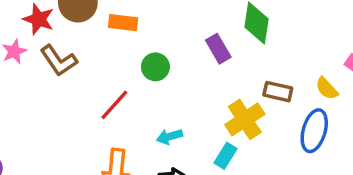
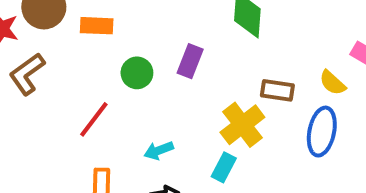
purple rectangle: (218, 49) -> (190, 61), moved, turned 56
brown L-shape: (59, 61) -> (27, 74), turned 93

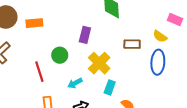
green circle: (137, 73) -> (60, 55), moved
red line: (94, 119) -> (39, 72), turned -48
yellow cross: (242, 125) -> (99, 63), moved

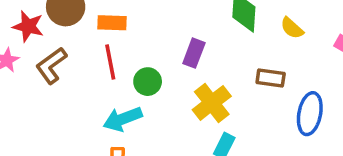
yellow semicircle: (160, 36) -> (292, 28), moved
red line: (39, 72) -> (110, 62), moved
cyan arrow: (75, 83) -> (123, 119), moved, size x1.5

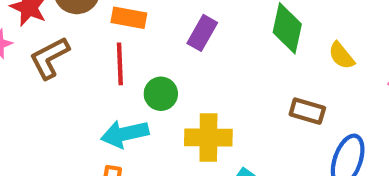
purple rectangle: (194, 53) -> (202, 33), moved
yellow cross: (212, 103) -> (208, 138), moved, turned 30

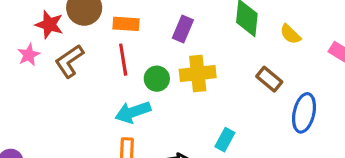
brown rectangle: (307, 111) -> (269, 79), turned 30
yellow cross: (208, 138) -> (198, 73), moved

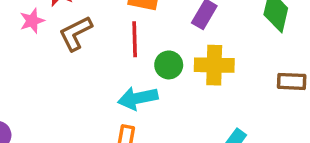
brown rectangle: (269, 79) -> (292, 81), turned -45

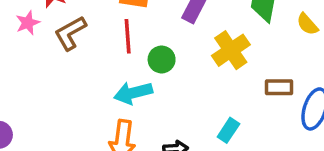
yellow cross: (214, 65) -> (231, 50), moved, turned -33
brown rectangle: (292, 81) -> (279, 87), moved

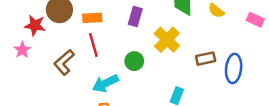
brown L-shape: (70, 33) -> (64, 62), moved
green circle: (162, 59) -> (134, 61), moved

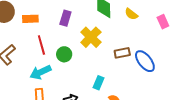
pink rectangle: (255, 20) -> (163, 22), turned 40
red line: (93, 45) -> (41, 45), moved
blue ellipse: (234, 68) -> (145, 61), turned -45

